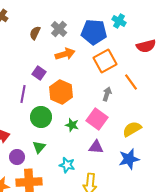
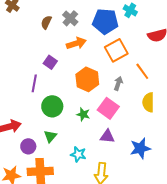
orange hexagon: (61, 92) -> (87, 79), moved
yellow semicircle: (132, 129) -> (148, 102), moved, turned -60

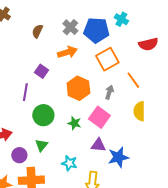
gray cross: (70, 18) -> (70, 27), moved
blue star: (140, 148) -> (118, 157), moved

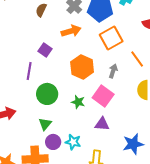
purple circle: (19, 155) -> (53, 142), moved
blue star: (118, 157) -> (133, 144), moved

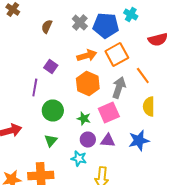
orange arrow: (71, 31) -> (87, 56), moved
gray arrow: (113, 71) -> (119, 88), size x1.5
pink square: (103, 96) -> (109, 112), turned 30
purple circle: (53, 142) -> (88, 140), moved
blue star: (133, 144) -> (139, 140), moved

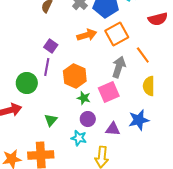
orange hexagon: (88, 84) -> (75, 76), moved
purple line: (35, 88) -> (47, 67), moved
green circle: (53, 110) -> (27, 83), moved
purple triangle: (108, 140) -> (113, 129), moved

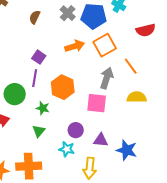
yellow semicircle: (149, 86) -> (137, 97), turned 90
pink square: (109, 92) -> (97, 103), turned 30
green star: (84, 98) -> (43, 108), moved
blue star: (139, 120) -> (127, 150), moved, turned 30

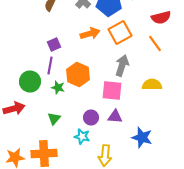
purple square: (39, 57) -> (54, 44), turned 32
orange line: (131, 66) -> (155, 44), moved
green star: (43, 108) -> (58, 88), moved
purple triangle: (101, 140) -> (115, 116), moved

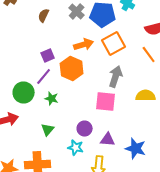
purple line: (50, 66) -> (44, 76), turned 30
orange hexagon: (78, 74) -> (72, 68), moved
purple triangle: (115, 116) -> (108, 140), moved

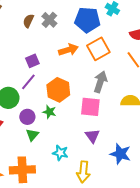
gray cross: (77, 12) -> (49, 20), moved
orange hexagon: (72, 68) -> (58, 90), moved
green star: (52, 98) -> (49, 112), moved
purple circle: (85, 128) -> (27, 117), moved
purple triangle: (108, 140) -> (92, 136), moved, turned 49

